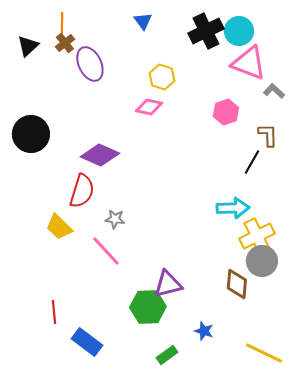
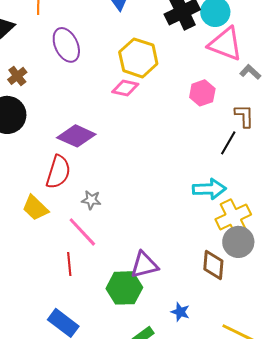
brown cross: (65, 43) -> (17, 76), moved
yellow hexagon: (162, 77) -> (138, 58), size x1.5
red line: (54, 312) -> (69, 264), moved

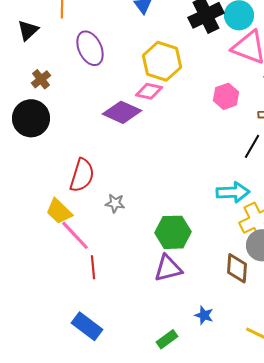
purple diamond: (76, 136) -> (122, 112), moved
pink line: (82, 232) -> (75, 235), moved
green hexagon: (124, 288) -> (173, 232), moved

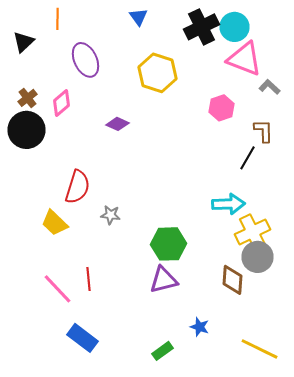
brown cross: (41, 79) -> (28, 98), moved
pink diamond: (149, 91) -> (62, 103), moved, turned -52
purple diamond: (122, 112) -> (118, 124), size x0.6
pink line: (75, 235) -> (58, 289), moved

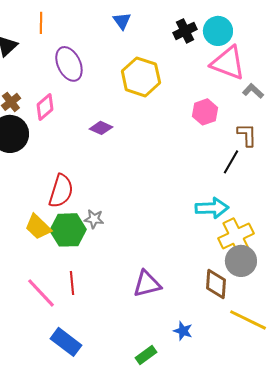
black cross: (202, 27) -> (185, 31), size x0.7
green hexagon: (168, 244) -> (68, 230), moved
yellow line: (260, 349) -> (248, 320), moved

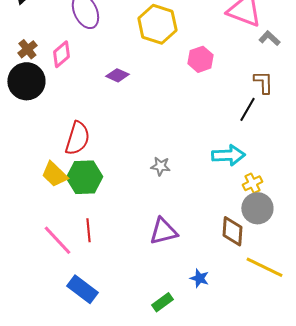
pink hexagon: (205, 112) -> (200, 59), moved
gray star: (94, 219) -> (160, 166), moved
yellow cross: (236, 236) -> (252, 183), size x0.6

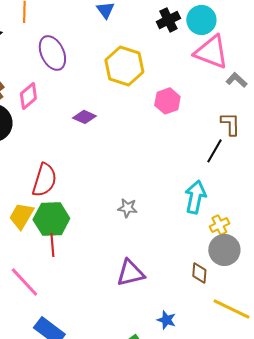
cyan arrow: (228, 155) -> (195, 197), turned -76
yellow trapezoid: (54, 174) -> (21, 216), turned 76
red line: (88, 230) -> (52, 245), moved
brown diamond: (232, 231) -> (199, 273), size x0.7

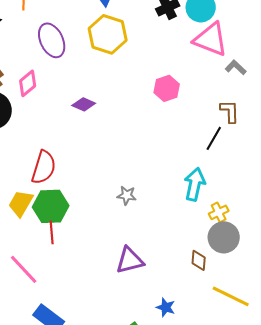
yellow hexagon: (124, 66) -> (108, 34), moved

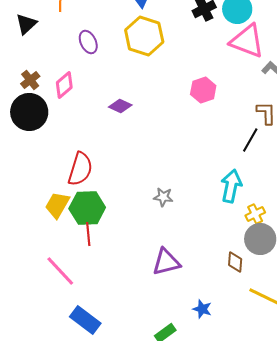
purple ellipse: (52, 40) -> (88, 42), size x0.7

